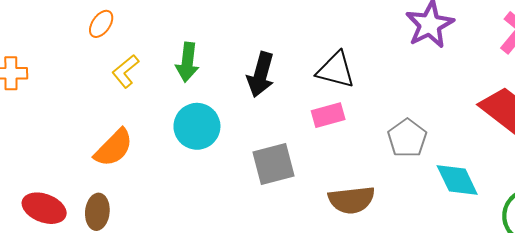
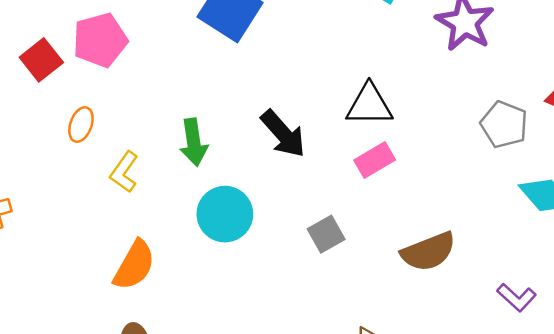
black arrow: (261, 75) -> (283, 134), turned -42
gray pentagon: (407, 138) -> (504, 124), moved
gray square: (274, 164) -> (326, 234), size x0.7

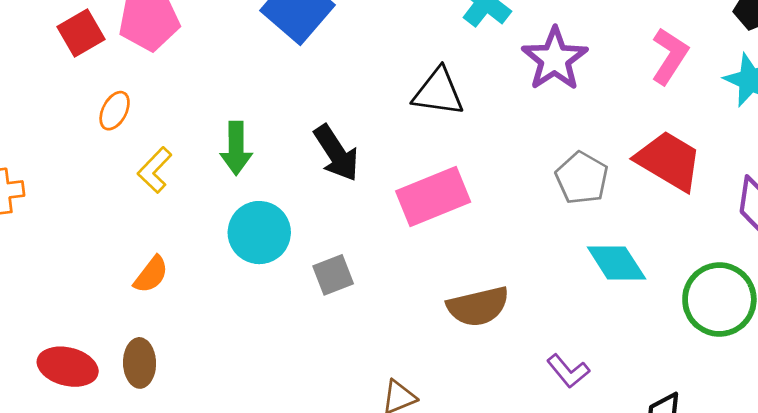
black triangle: (369, 105) -> (438, 92), moved
pink rectangle: (375, 160) -> (433, 197), size x1.6
gray square: (326, 234) -> (333, 275), moved
orange semicircle: (134, 265) -> (151, 275), size x0.7

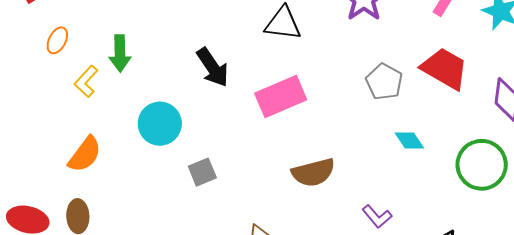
green arrow: (236, 148) -> (120, 53), moved
cyan diamond: (616, 263) -> (409, 140), size x0.7
orange semicircle: (151, 275) -> (85, 154), size x1.4
gray square: (333, 275) -> (202, 172), moved

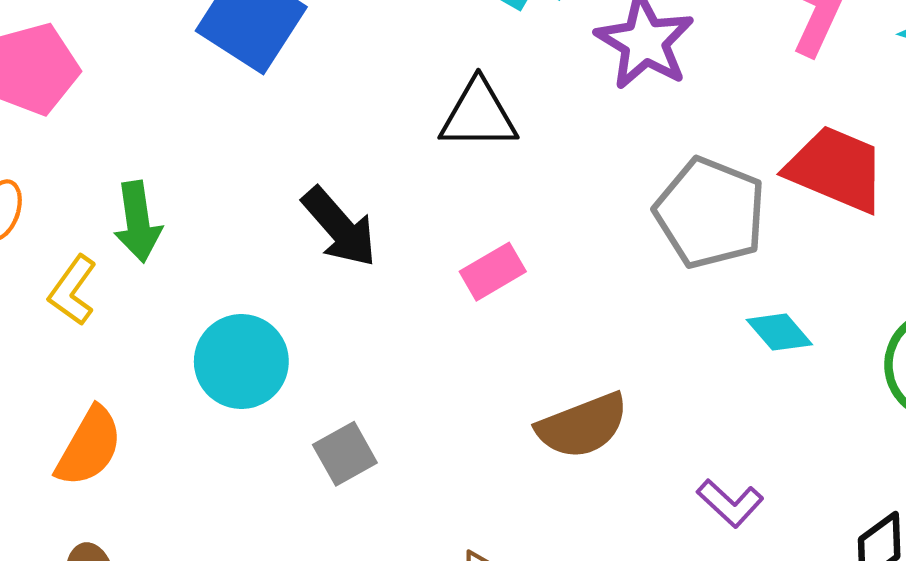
gray pentagon: (384, 82) -> (710, 213), size x1.4
pink rectangle: (281, 96) -> (493, 272), size x0.6

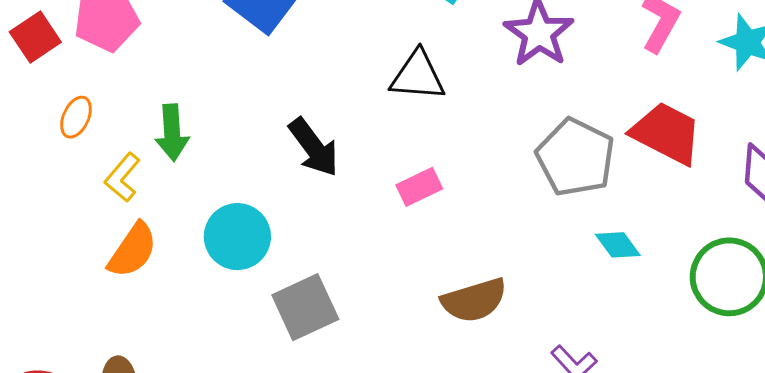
orange semicircle: (89, 447) -> (133, 250), moved
gray square: (345, 454) -> (305, 307), size x1.5

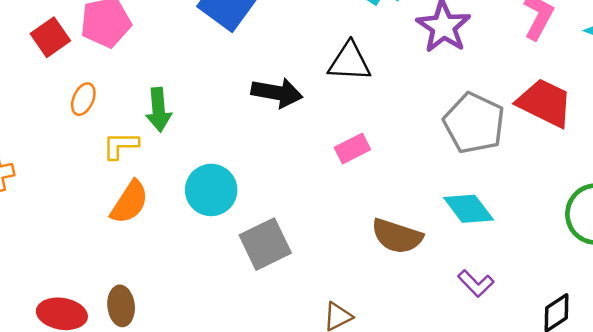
black arrow: (314, 147) -> (277, 93), moved, turned -42
yellow L-shape: (122, 177) -> (120, 145), turned 51
cyan diamond: (618, 245) -> (469, 209), moved, size x1.4
brown semicircle: (474, 300) -> (397, 236), turned 36

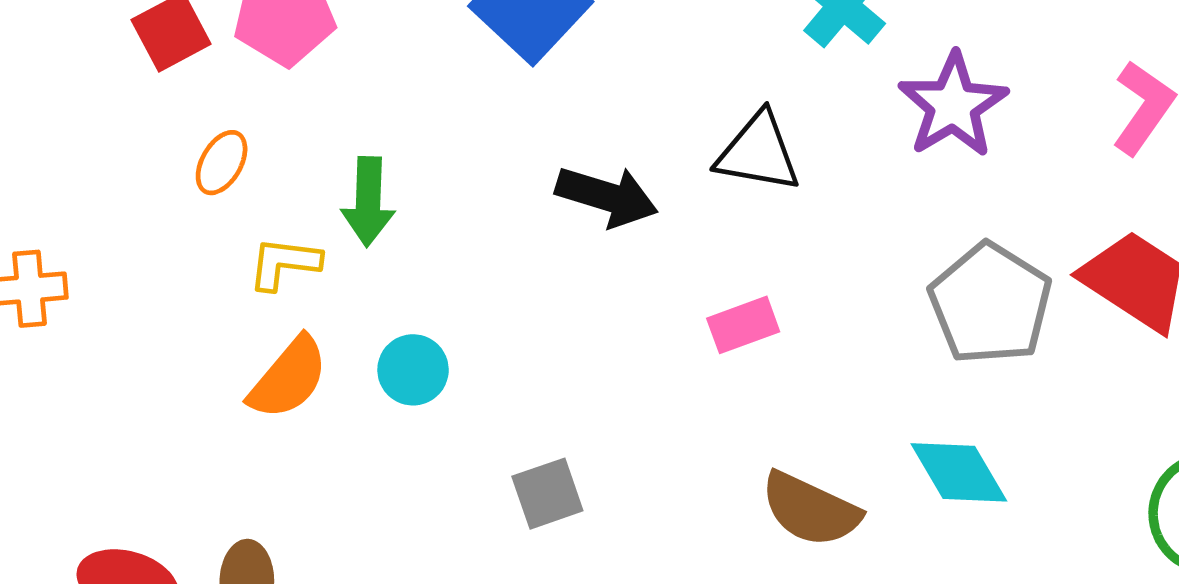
cyan circle: (211, 190) -> (413, 370), moved, size x0.7
gray square: (265, 244) -> (547, 494), size x0.7

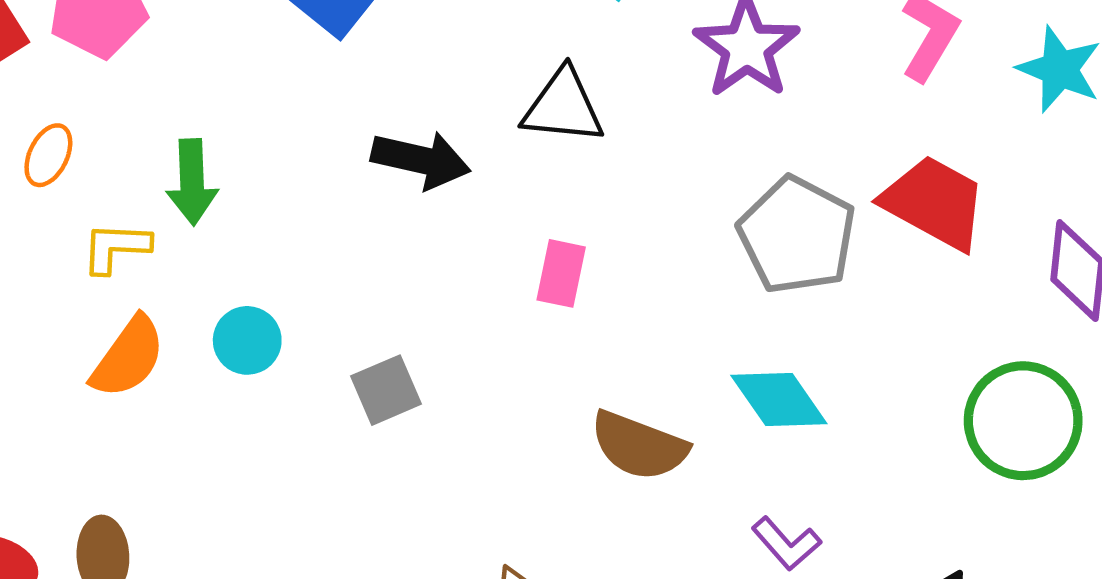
pink rectangle: (743, 325) -> (561, 273), turned -54
gray square: (547, 494) -> (386, 390), moved

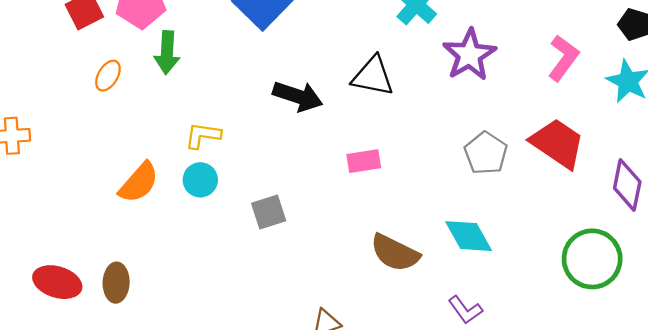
green arrow: (192, 182) -> (167, 53), moved
gray pentagon: (797, 235) -> (486, 153), size x0.7
yellow L-shape: (116, 247) -> (203, 135), moved
pink rectangle: (561, 273) -> (364, 161), turned 64

